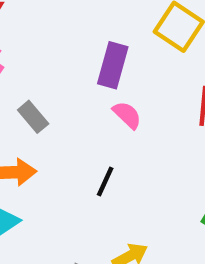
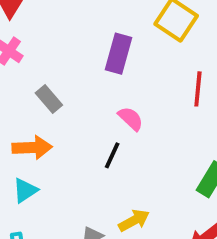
pink semicircle: (127, 115) -> (131, 119), moved

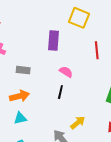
gray rectangle: (49, 99) -> (23, 70), turned -32
cyan triangle: (25, 190) -> (20, 118), turned 32

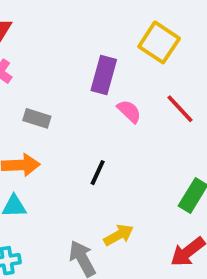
red line: (97, 50) -> (180, 109), turned -48
pink semicircle: (66, 72) -> (129, 111), moved

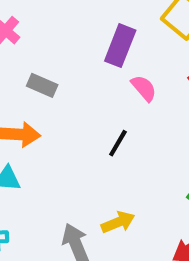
black line: (98, 173) -> (118, 143), moved

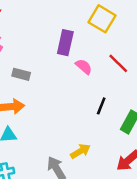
black line: (118, 143) -> (101, 106), moved

